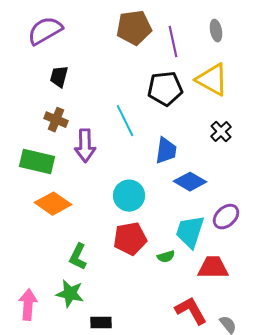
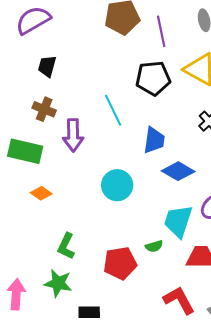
orange diamond: (53, 204) -> (41, 193), size x0.6
red pentagon: (130, 239) -> (120, 263), moved

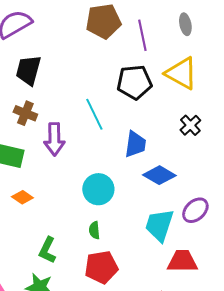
black trapezoid: (47, 66) -> (28, 70), size x1.4
green semicircle: (154, 246) -> (94, 230), moved, turned 102

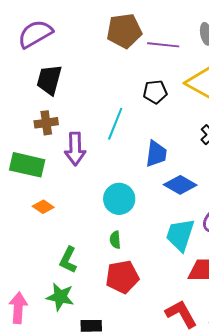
purple line: (142, 35) -> (163, 45), turned -72
black pentagon: (134, 82) -> (155, 92), size x0.7
brown cross: (25, 113) -> (46, 123), turned -30
cyan line: (94, 114) -> (115, 124), turned 48

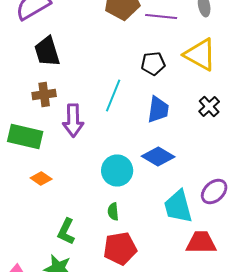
black trapezoid: (49, 80) -> (47, 52), turned -32
blue trapezoid: (156, 154) -> (158, 110), moved
blue diamond: (180, 185) -> (158, 156), moved
cyan trapezoid: (180, 235) -> (178, 206), turned -33

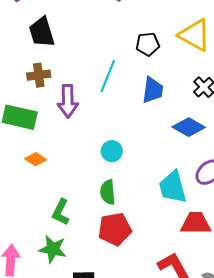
blue diamond: (158, 156) -> (189, 127), moved
cyan circle: (117, 170) -> (112, 151), size x0.7
green semicircle: (113, 212) -> (108, 192), size x1.4

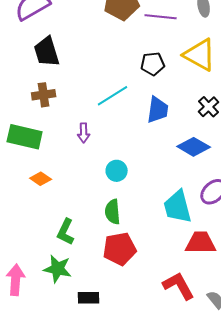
cyan line: (108, 76) -> (113, 96), turned 36
purple arrow: (68, 101) -> (84, 133), moved, size x0.6

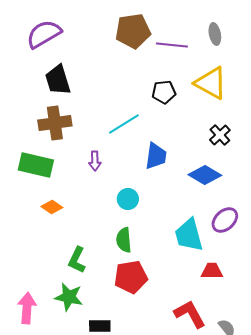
brown cross: (44, 95) -> (55, 123), size x1.4
blue trapezoid: (158, 110) -> (156, 156), moved
red trapezoid: (201, 243) -> (212, 271), size x0.7

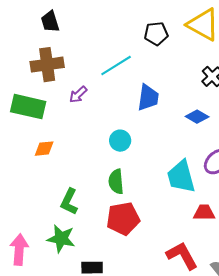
black trapezoid: (58, 80) -> (50, 22), size x0.7
purple arrow: (95, 161) -> (78, 95), moved, turned 48
blue diamond: (205, 175) -> (197, 117), size x0.7
orange diamond: (52, 207) -> (44, 149), turned -40

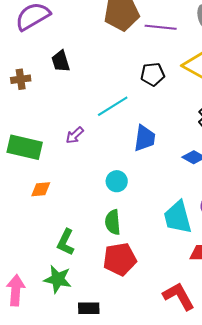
black trapezoid: (50, 22) -> (61, 61), moved
brown cross: (47, 65) -> (21, 79), moved, size x0.6

